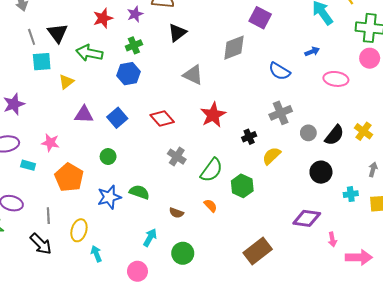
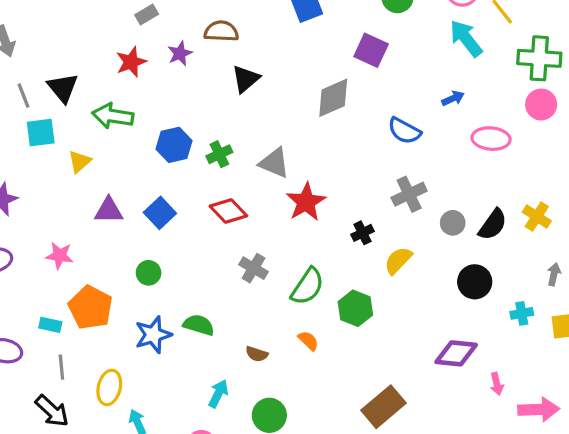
green cross: (134, 45) -> (219, 154), moved
gray triangle: (193, 75) -> (274, 163), moved
cyan rectangle: (28, 165) -> (50, 325), moved

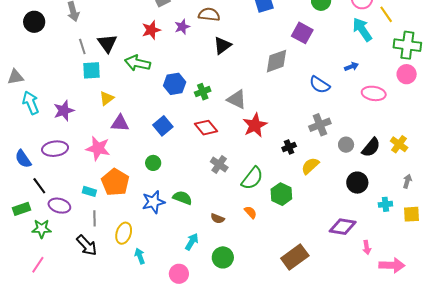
yellow triangle: (80, 162) -> (107, 98), moved
purple triangle: (109, 210) -> (120, 123), moved
pink star: (59, 256) -> (98, 148), size x1.4

